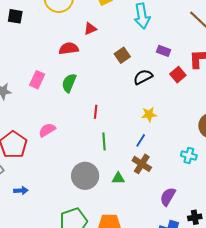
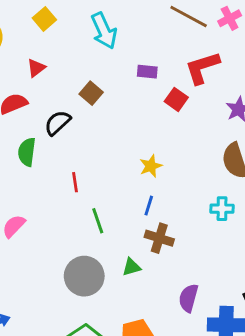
black semicircle: (143, 77) -> (58, 123), moved
purple semicircle: (168, 197) -> (188, 298), moved

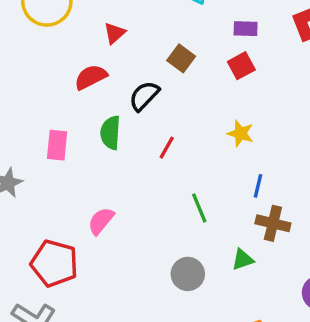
red square: (176, 99) -> (241, 66), moved, turned 30
yellow star: (151, 166) -> (241, 133), moved, turned -30
red line: (75, 182) -> (167, 148), moved, turned 42
gray circle: (84, 276) -> (188, 274), size x0.7

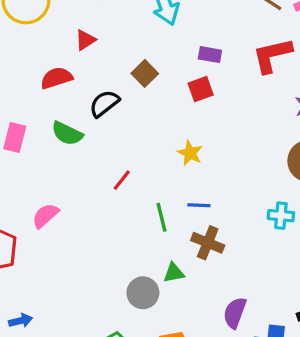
green semicircle: (110, 133) -> (67, 133), turned -76
red line: (167, 148) -> (122, 180), moved
blue line: (258, 186) -> (199, 205), turned 70
green line: (199, 208) -> (161, 217), moved
gray circle: (188, 274) -> (143, 293), moved

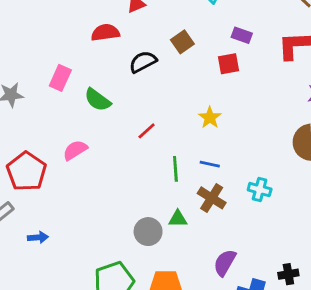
green semicircle: (67, 133) -> (98, 100), moved
cyan cross: (281, 216) -> (260, 190), moved

